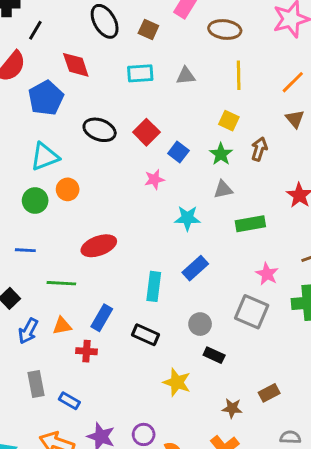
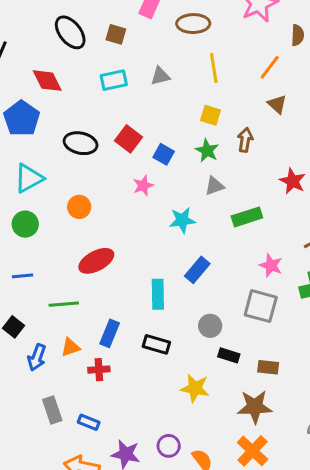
orange circle: (68, 189) -> (79, 207), moved
brown rectangle: (269, 393) -> (268, 367), moved, turned 42
brown star: (232, 408) -> (255, 407), size x1.6

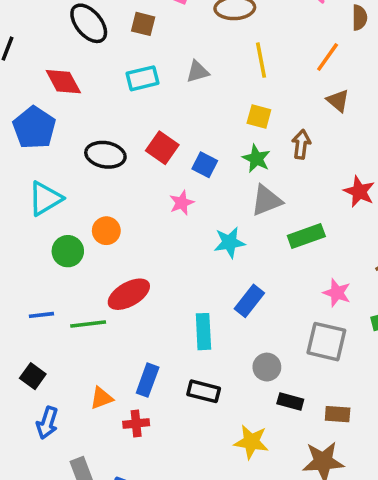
gray triangle: (214, 186) -> (266, 200), size x1.4
green circle: (25, 224) -> (68, 251), moved
green line: (64, 304) -> (88, 324), moved
blue arrow: (37, 357) -> (47, 423), moved

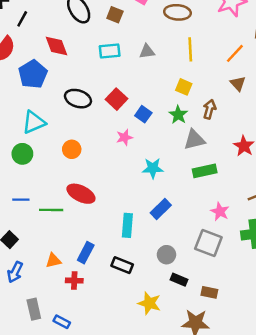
gray triangle: (266, 200) -> (194, 140), moved
green circle: (68, 251) -> (22, 154), moved
red ellipse: (129, 294) -> (81, 194), turned 48

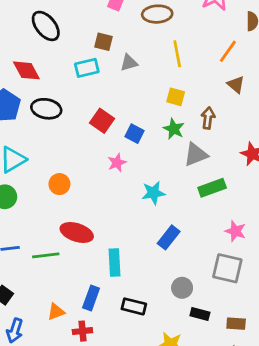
brown square: (115, 15) -> (103, 42), moved
black ellipse: (78, 99) -> (46, 109), moved
cyan rectangle: (127, 225) -> (115, 262), moved

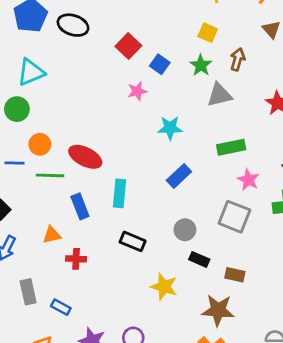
orange circle: (59, 184) -> (40, 144), moved
green rectangle: (212, 188) -> (231, 147), moved
blue rectangle: (91, 298) -> (80, 206), moved, turned -50

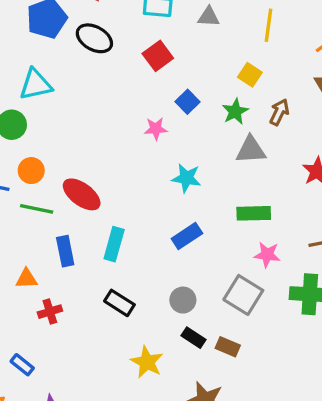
red square: (128, 46) -> (158, 56), moved
pink star: (248, 180) -> (267, 255), turned -30
red cross: (76, 259) -> (50, 312), turned -30
brown rectangle: (235, 275) -> (228, 347), moved

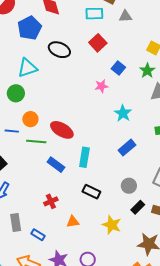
black ellipse: (94, 38) -> (59, 50), moved
cyan star: (186, 178) -> (123, 113), turned 30
blue rectangle: (65, 251) -> (56, 165), turned -36
orange triangle: (27, 279) -> (73, 222), moved
black rectangle: (194, 338) -> (138, 207), turned -72

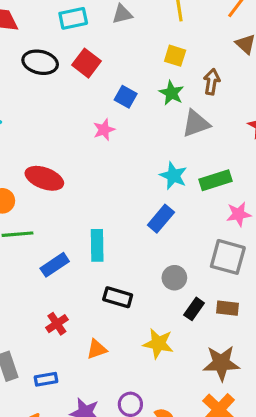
black ellipse: (59, 50) -> (40, 62), moved
cyan star: (123, 113) -> (173, 176), moved
red ellipse: (62, 130) -> (44, 178), moved
blue rectangle: (56, 165) -> (55, 265), turned -60
blue rectangle: (38, 235) -> (46, 379), turned -32

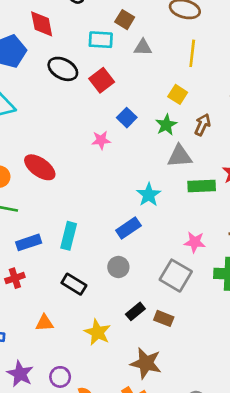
green rectangle: (215, 180) -> (202, 186), moved
gray circle: (174, 278) -> (118, 267), moved
red cross: (57, 324) -> (15, 278), moved

